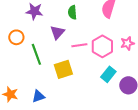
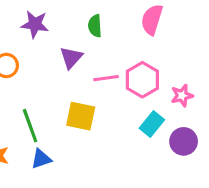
pink star: (127, 43) -> (182, 96), moved
green line: (36, 54) -> (30, 126), moved
yellow square: (63, 69) -> (81, 116), turned 30

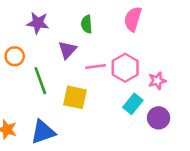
green line: (30, 126) -> (40, 81), moved
blue triangle: (41, 159) -> (43, 132), size x1.5

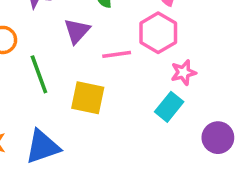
pink hexagon: (125, 68) -> (158, 33), moved
pink star: (157, 81) -> (184, 72), moved
purple circle: (159, 118) -> (218, 138), moved

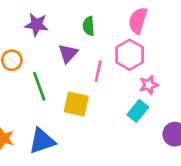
pink line: (117, 54) -> (98, 71), turned -70

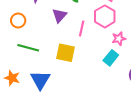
green line: (39, 86) -> (28, 48), moved, turned -55
blue triangle: (42, 141) -> (40, 80), turned -40

